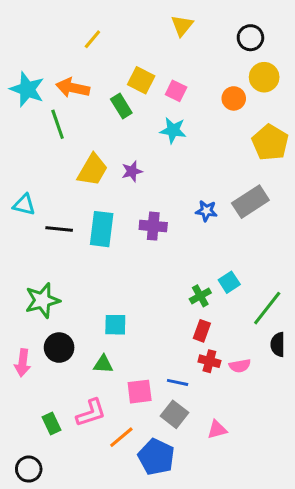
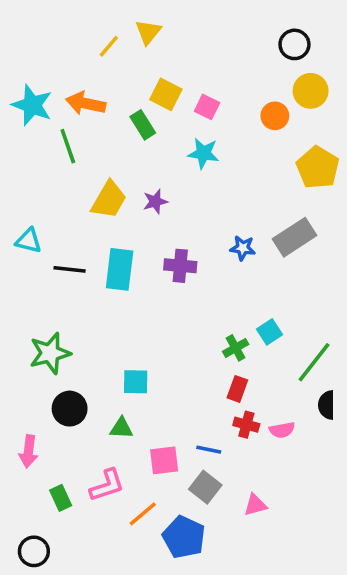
yellow triangle: (182, 26) -> (148, 32), moved
pink arrow: (23, 363) -> (29, 451), moved

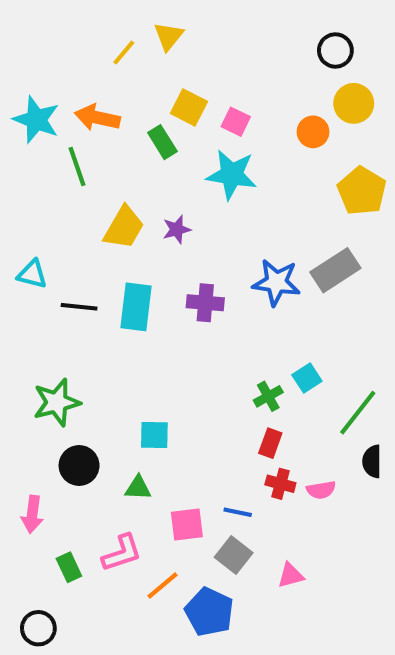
cyan star: (203, 153) -> (232, 175), size x1.4
blue star: (243, 248) -> (276, 282), size x1.6

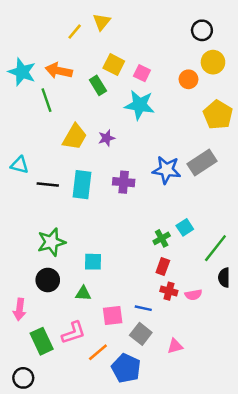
green star: (57, 402) -> (51, 242), moved
green rectangle: (69, 567) -> (42, 341), size x1.5

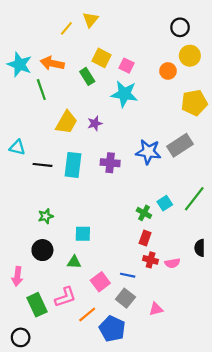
yellow pentagon: (218, 115) -> (194, 103), turned 30
green cross: (162, 238) -> (144, 213), turned -32
green star: (51, 242) -> (46, 216), size x0.6
green line: (215, 248) -> (194, 199), moved
pink square: (113, 316) -> (100, 282), turned -30

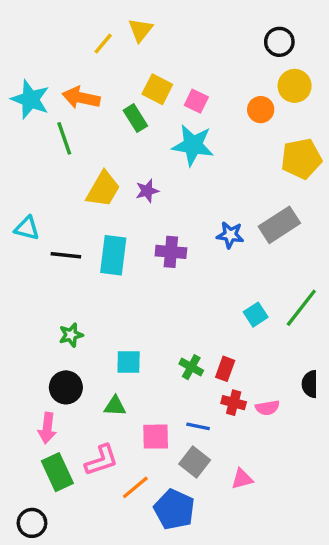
blue star: (148, 152) -> (230, 235), size x0.7
green cross: (144, 213) -> (191, 367), moved
pink arrow: (17, 276) -> (47, 428), moved
pink square: (100, 282) -> (156, 437), turned 36

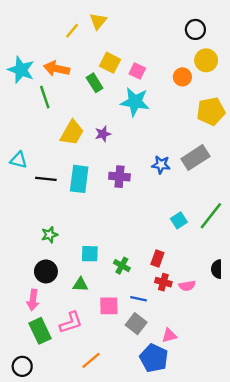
green cross: (191, 367) -> (122, 266), moved
orange line: (135, 487) -> (91, 360), moved
blue pentagon: (174, 509) -> (154, 358), moved

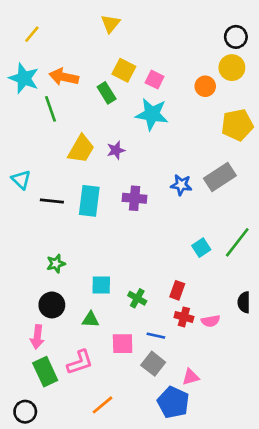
black circle: (195, 29) -> (236, 37), moved
yellow line: (72, 31) -> (32, 34), moved
cyan triangle: (19, 160) -> (21, 180), turned 30

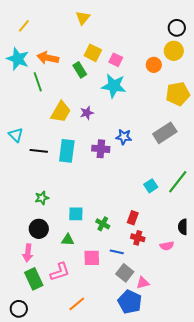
blue star: (181, 185) -> (124, 137), moved
pink semicircle: (211, 321) -> (167, 246), moved
gray square: (153, 364) -> (125, 273), moved

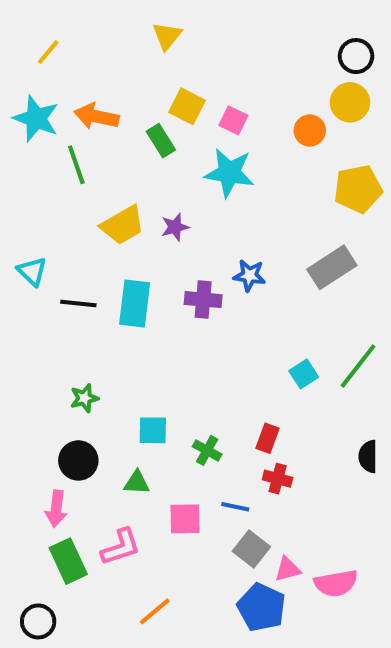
yellow trapezoid: (61, 112) -> (123, 225), turned 30
pink semicircle: (167, 246) -> (336, 583), moved, size x1.5

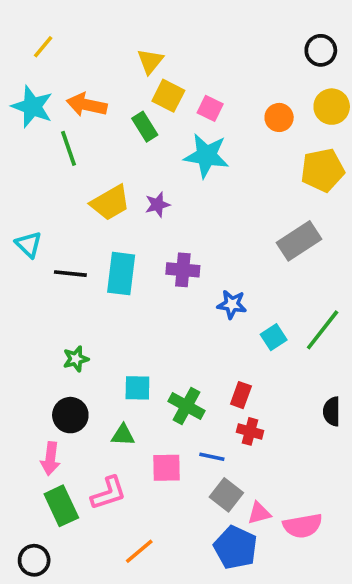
yellow triangle: (167, 36) -> (150, 61), moved
yellow circle: (350, 102) -> (332, 107), moved
blue star: (249, 275) -> (232, 304), moved
green cross: (207, 450) -> (186, 406), size x1.4

